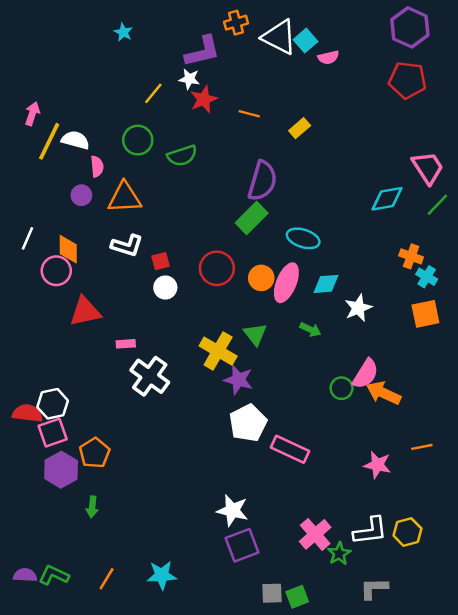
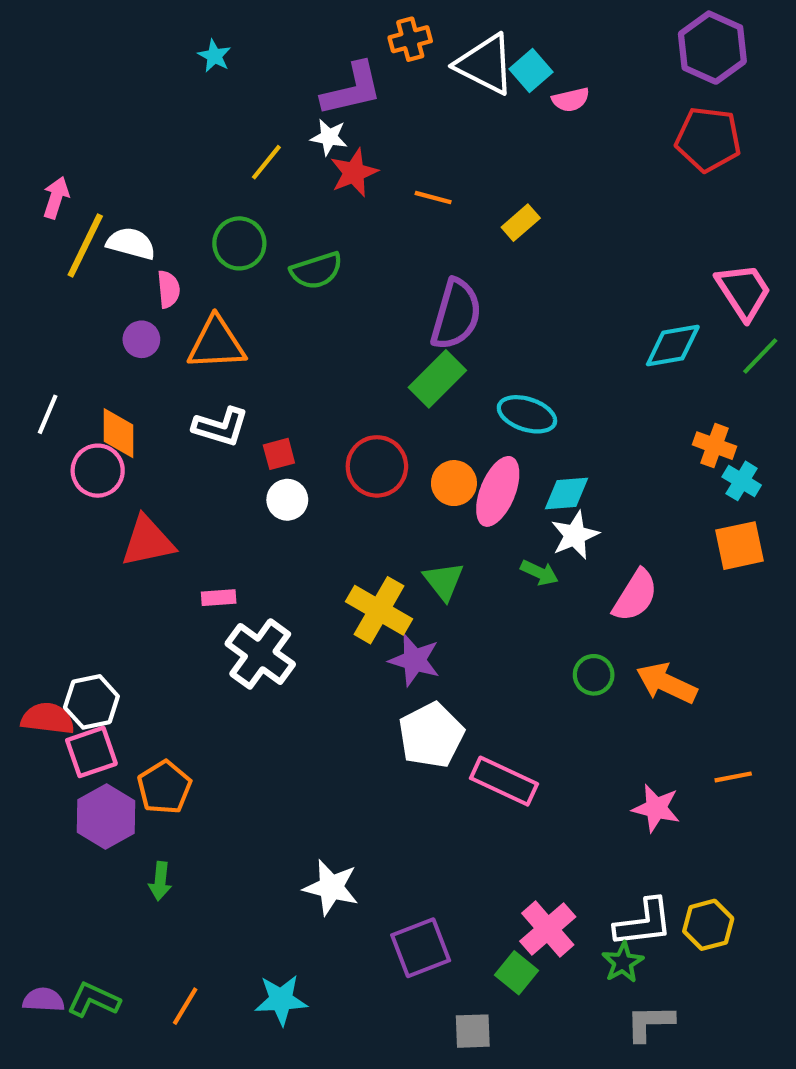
white star: (358, 308) -> (575, 535), moved
pink semicircle: (365, 374) -> (635, 596), moved
white star: (232, 510) -> (331, 887), moved
green star: (339, 554) -> (623, 962), moved
green square: (297, 597) -> (517, 973), moved, turned -30

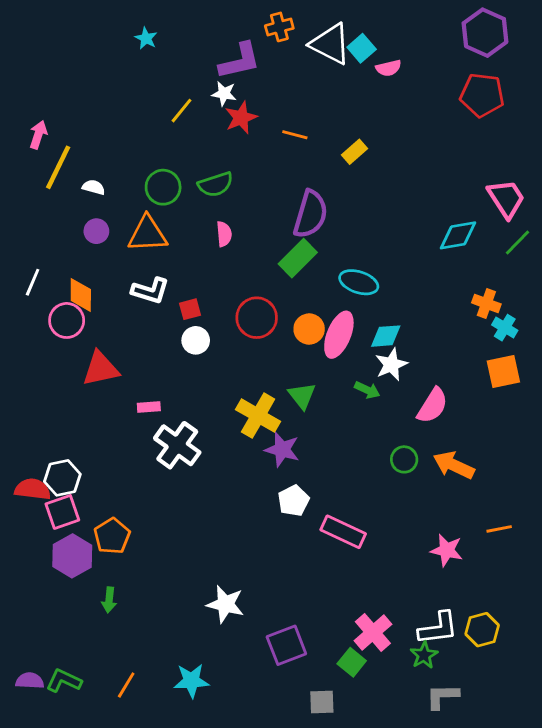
white semicircle: (131, 243) -> (94, 187), moved, size x0.7
green circle: (239, 243) -> (163, 187), moved
pink semicircle: (169, 289) -> (224, 234), moved
white pentagon: (431, 735) -> (294, 501), size x0.7

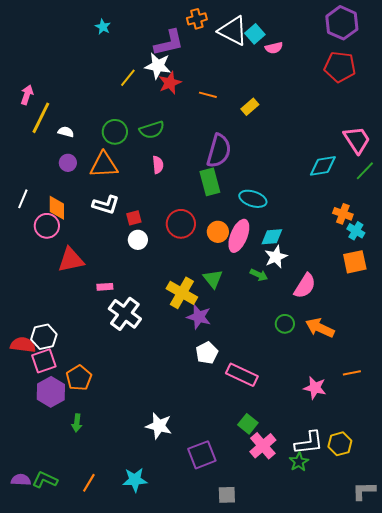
white star: (224, 94) -> (158, 66), size x1.5
green rectangle: (298, 258) -> (210, 182), turned -60
green square: (352, 662) -> (248, 424), moved
gray L-shape: (442, 696) -> (364, 491), moved

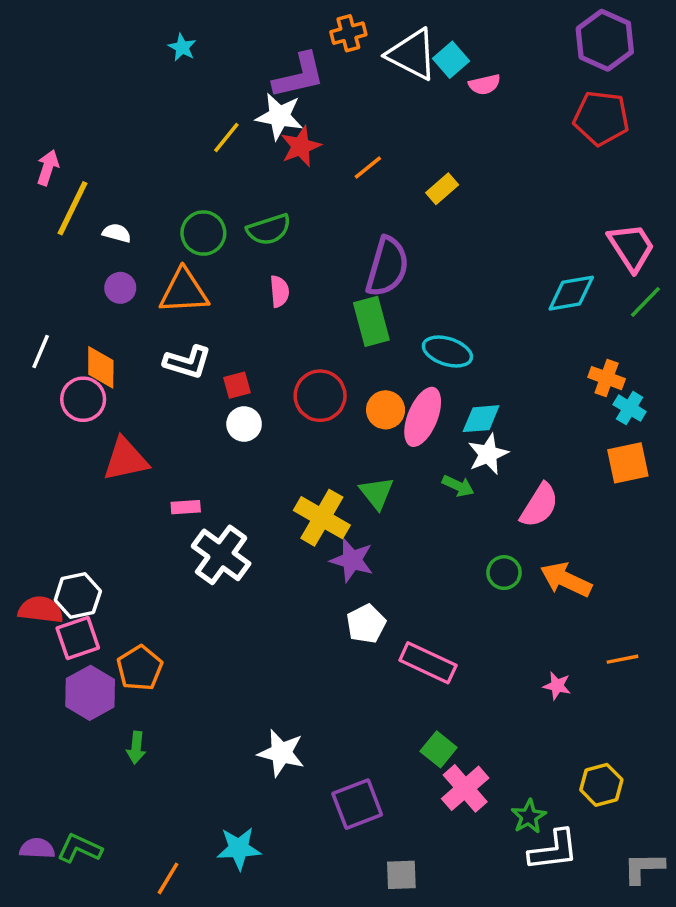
orange line: (208, 95) -> (368, 168), turned -54
pink star: (315, 388) -> (557, 686), size x0.7
white L-shape: (309, 443) -> (554, 850), moved
orange line: (89, 483) -> (168, 878), moved

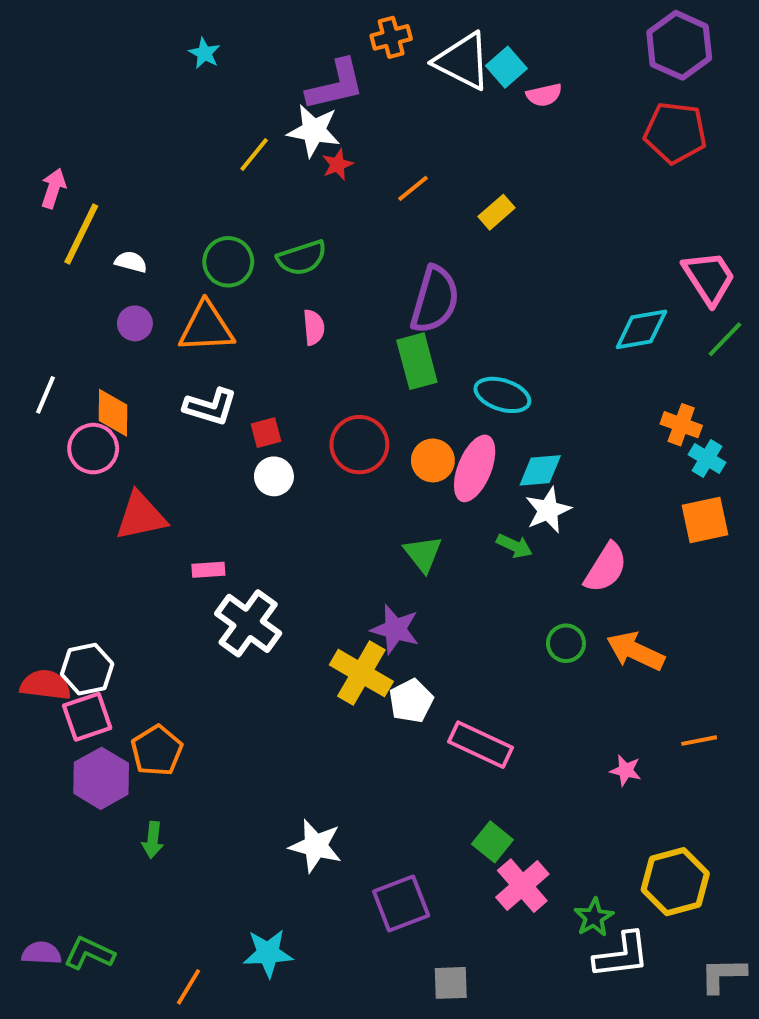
red star: (301, 146) -> (338, 164), size x0.7
yellow cross: (322, 518) -> (361, 673), moved
yellow hexagon: (601, 785) -> (675, 882), size x1.4

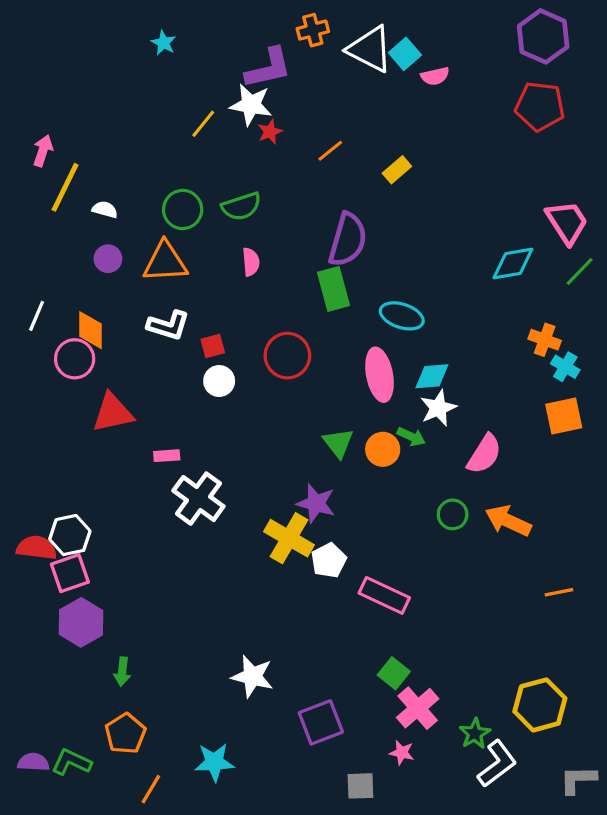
orange circle: (433, 460) -> (383, 449), moved
pink ellipse: (475, 468) -> (380, 375), turned -33
orange pentagon: (157, 751) -> (125, 734), moved
pink star: (626, 770) -> (402, 753), moved
white L-shape: (622, 955) -> (497, 764), turned -30

